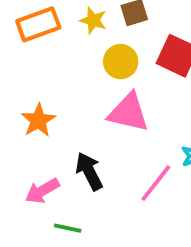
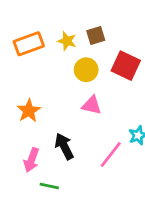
pink triangle: (128, 113) -> (92, 105), size x0.7
pink arrow: (42, 191) -> (31, 160), turned -40

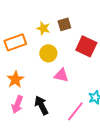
orange rectangle: (29, 44) -> (15, 42), moved
yellow circle: (86, 70) -> (48, 53), moved
pink arrow: (31, 160) -> (17, 104), moved

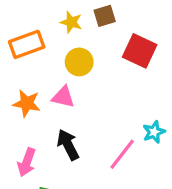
pink triangle: (61, 75) -> (63, 97), moved
orange star: (15, 79) -> (27, 103), turned -30
pink arrow: (17, 104) -> (27, 162), moved

